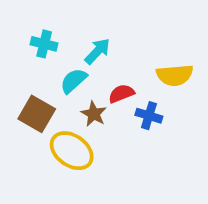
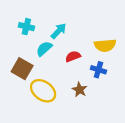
brown star: (94, 114) -> (80, 90), moved
blue cross: (149, 116) -> (98, 70), moved

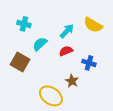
cyan arrow: (59, 31) -> (67, 31), moved
yellow semicircle: (105, 45) -> (93, 25), moved, turned 36
yellow ellipse: (43, 91) -> (51, 96), moved

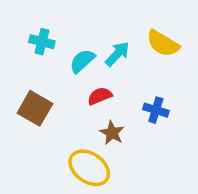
cyan semicircle: (40, 44) -> (82, 61), moved
red semicircle: (66, 51) -> (100, 96), moved
brown star: (72, 81) -> (112, 133), moved

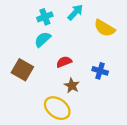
cyan cross: (42, 42) -> (45, 17), moved, turned -35
cyan arrow: (117, 54) -> (75, 12), moved
cyan semicircle: (82, 61) -> (43, 39), moved

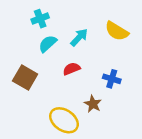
cyan arrow: (75, 12) -> (79, 37), moved
cyan cross: (45, 17) -> (40, 19), moved
brown star: (72, 86) -> (93, 104), moved

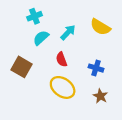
red semicircle: (72, 69) -> (61, 59), turned -88
brown star: (93, 104) -> (100, 96), moved
yellow ellipse: (64, 120) -> (63, 87), moved

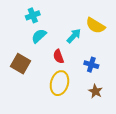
cyan arrow: (68, 32) -> (74, 36), moved
yellow ellipse: (63, 87) -> (59, 83), turned 70

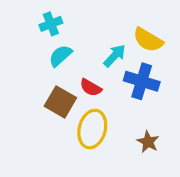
red semicircle: (58, 56) -> (91, 88), turned -40
brown square: (20, 64) -> (60, 102), moved
blue cross: (91, 65) -> (142, 81), moved, size x1.5

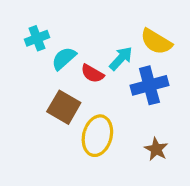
cyan cross: (51, 24) -> (37, 38), moved
blue cross: (142, 81) -> (149, 85), turned -32
red semicircle: (91, 88) -> (92, 74), moved

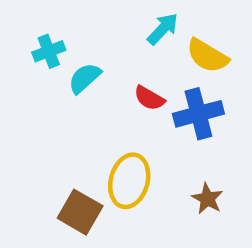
cyan arrow: (121, 58) -> (163, 29), moved
red semicircle: (92, 74) -> (149, 98), moved
brown square: (64, 107) -> (80, 212), moved

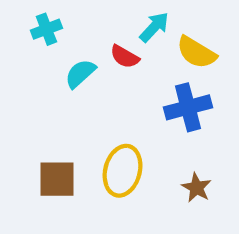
cyan cross: (49, 51) -> (46, 29), moved
red semicircle: (149, 98) -> (125, 57), moved
brown square: (80, 212) -> (57, 179), moved, turned -30

